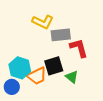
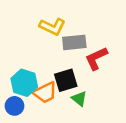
red L-shape: (79, 48) -> (96, 58), turned -100
green triangle: (72, 77) -> (79, 99), moved

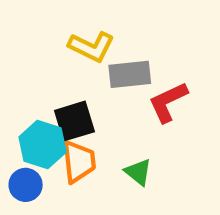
black square: (66, 80) -> (74, 121), moved
orange trapezoid: (45, 92) -> (79, 161), turned -70

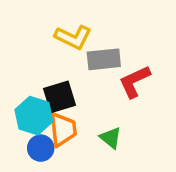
blue circle: (26, 185) -> (41, 148), moved

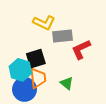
blue circle: (41, 148) -> (24, 89), size x1.5

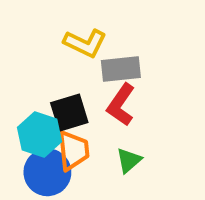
red L-shape: (81, 49) -> (121, 105), moved, turned -30
green triangle: (67, 83) -> (129, 160), turned 40

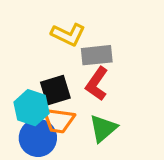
orange trapezoid: (73, 150) -> (59, 120), turned 104
green triangle: (129, 160) -> (103, 128), size x1.4

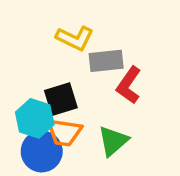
red L-shape: (97, 84) -> (129, 85), moved

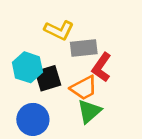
cyan hexagon: (35, 118) -> (27, 67), moved
orange trapezoid: (64, 132) -> (84, 88), moved, turned -36

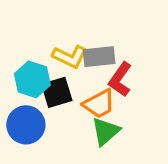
yellow L-shape: (59, 30) -> (70, 57), moved
blue circle: (33, 119) -> (26, 125), moved

